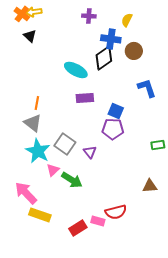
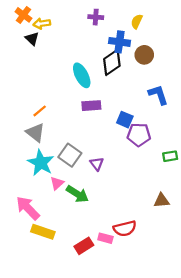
yellow arrow: (34, 12) -> (42, 24), moved
cyan ellipse: (76, 70) -> (82, 75), turned 35
orange line: (37, 103) -> (40, 111), turned 40
purple pentagon: (113, 129) -> (139, 135), moved

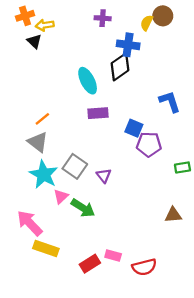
orange cross: (23, 15) -> (25, 16), turned 35
brown circle: (144, 55) -> (163, 16), moved
red semicircle: (125, 229) -> (144, 267), moved

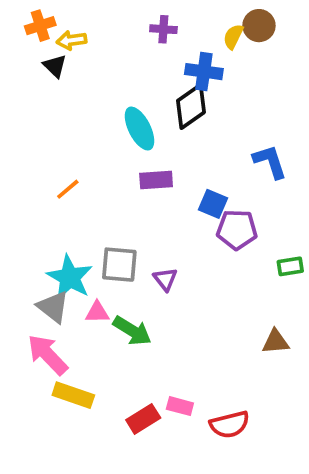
gray triangle: (38, 142) -> (53, 307), moved
gray square: (75, 166) -> (119, 265), turned -30
pink triangle: (61, 196) -> (97, 312), turned 42

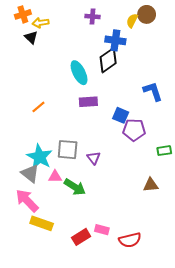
brown triangle: (276, 342) -> (151, 185), moved

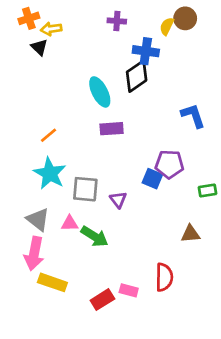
blue square: (121, 115) -> (152, 179), moved
cyan star: (40, 157) -> (50, 173), moved
pink arrow: (27, 201) -> (34, 254), turned -125
red semicircle: (130, 240) -> (164, 277), moved, turned -75

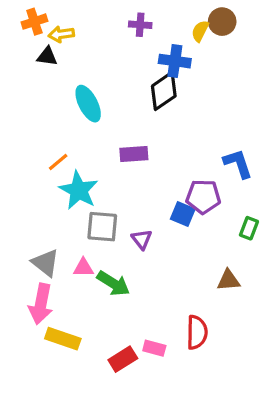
black triangle: (39, 47) -> (47, 56), turned -36
cyan ellipse: (100, 92) -> (88, 104), moved
blue L-shape: (193, 116) -> (238, 164), moved
cyan star: (50, 173) -> (79, 190), moved
green rectangle: (208, 190) -> (249, 228), turned -60

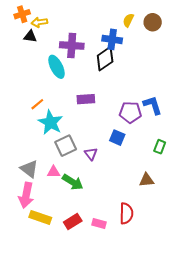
brown circle: (222, 22) -> (153, 22), moved
purple cross: (140, 25) -> (72, 46), moved, size x1.6
purple pentagon: (203, 197) -> (130, 112), moved
gray square: (102, 227) -> (66, 146), turned -30
red rectangle: (123, 359) -> (73, 222), moved

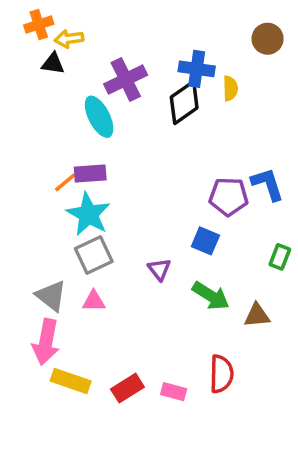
yellow semicircle: (128, 20) -> (230, 88), moved, turned 152
purple cross: (72, 46) -> (126, 79), turned -30
purple rectangle: (86, 99) -> (90, 173), moved
gray square: (66, 146) -> (94, 255), moved
green arrow: (73, 182) -> (211, 296), moved

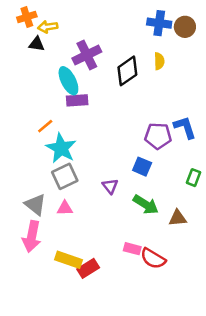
blue cross: (197, 69) -> (159, 23), moved
purple rectangle: (90, 173) -> (77, 100), moved
red semicircle: (221, 374) -> (153, 258), turned 120
yellow rectangle: (71, 381) -> (68, 260), moved
pink rectangle: (174, 392) -> (132, 249), moved

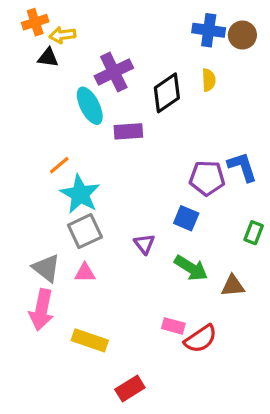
purple rectangle: (77, 100) -> (128, 131), moved
red semicircle: (153, 258) -> (201, 339), turned -65
red rectangle: (88, 268) -> (130, 389), moved

